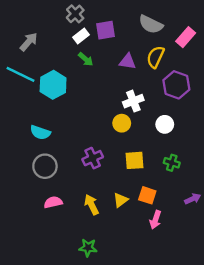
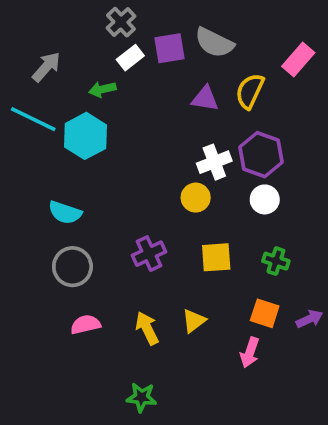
gray semicircle: (151, 24) -> (214, 43), moved
green arrow: (86, 59) -> (102, 89), moved, turned 126
purple hexagon: (176, 85) -> (261, 155), moved
orange square: (147, 195) -> (265, 313), moved

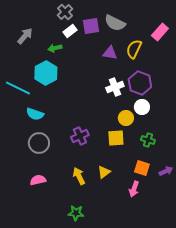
cyan line: (33, 119) -> (18, 88), moved
yellow circle: (196, 198) -> (126, 118), moved
pink semicircle: (86, 325) -> (38, 180), moved

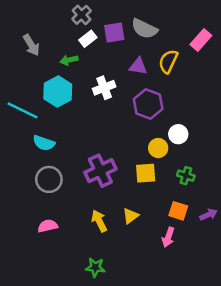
gray arrow: (25, 36) -> (31, 45), turned 108
purple hexagon: (140, 83) -> (148, 104), moved
white cross: (115, 87) -> (104, 88), moved
purple cross: (80, 136) -> (100, 171), size x1.4

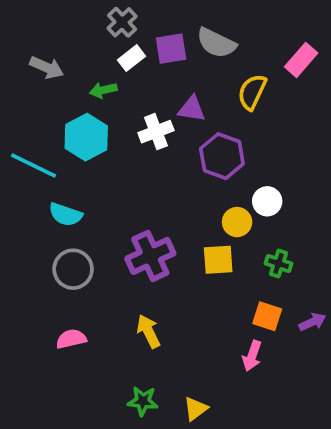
gray arrow: (31, 45) -> (47, 67), turned -35
purple triangle: (138, 66) -> (192, 109), moved
yellow triangle: (131, 216) -> (196, 409), moved

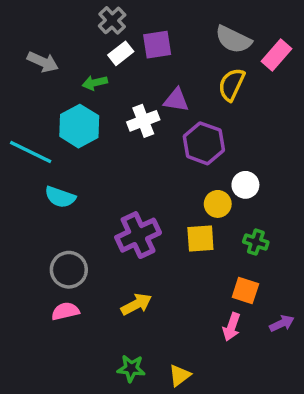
gray semicircle: (216, 43) -> (233, 39), moved
gray circle: (73, 269) -> (69, 270), moved
purple arrow: (312, 322) -> (282, 323), moved
yellow arrow: (148, 331) -> (136, 304), turned 88

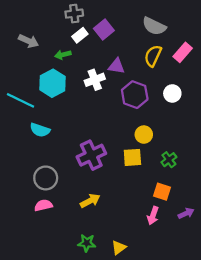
gray cross: (112, 20) -> (74, 14), turned 36
purple square: (157, 45) -> (104, 30), turned -30
pink rectangle: (277, 55) -> (183, 52), moved
white circle: (245, 185) -> (172, 93), moved
green cross: (256, 242) -> (169, 160), turned 35

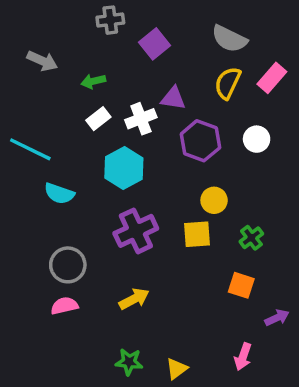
white rectangle: (80, 35) -> (98, 119), moved
cyan hexagon: (53, 83) -> (124, 168), moved
pink arrow: (153, 216) -> (243, 357), moved

